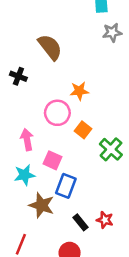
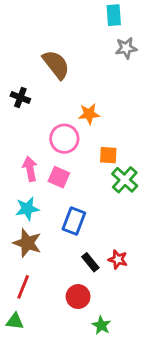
orange square: (83, 130) -> (108, 155), moved, turned -35
pink square: (53, 160) -> (59, 177), moved
brown star: (42, 205) -> (27, 243), moved

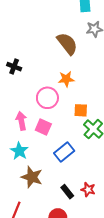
brown semicircle: (56, 65) -> (67, 44), moved
cyan star: (27, 209) -> (19, 151), turned -30
blue rectangle: (74, 221) -> (64, 152), moved, turned 30
brown star: (27, 243) -> (32, 177), moved

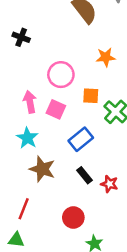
orange star: (66, 79) -> (106, 57), moved
orange square: (81, 110) -> (91, 96), moved
black rectangle: (67, 192) -> (85, 175), moved

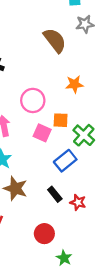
pink square: (56, 109) -> (42, 133), moved
blue rectangle: (81, 139) -> (65, 161), moved

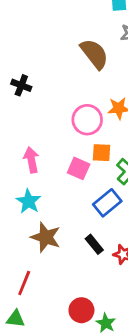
pink circle: (33, 100) -> (87, 120), moved
red circle: (44, 234) -> (81, 310), moved

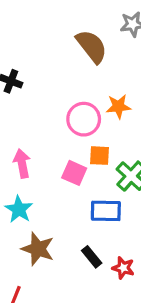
blue rectangle: (107, 203) -> (106, 211), turned 40

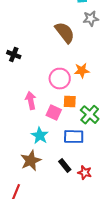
pink arrow: (22, 163) -> (31, 101), moved
cyan star: (19, 209) -> (40, 136), moved
brown star: (38, 249) -> (31, 161), turned 30

